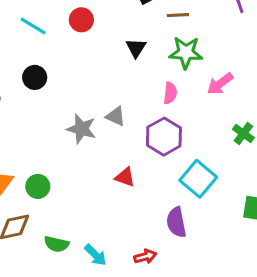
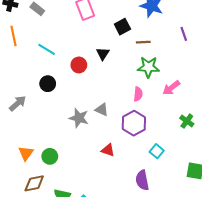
red circle: (81, 20) -> (79, 65), moved
black triangle: (136, 48) -> (103, 54), moved
cyan square: (198, 179) -> (157, 151), size x0.6

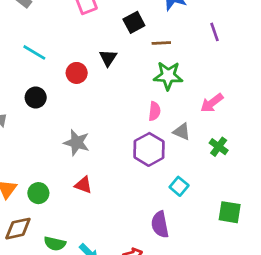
pink arrow: (171, 88) -> (212, 103), moved
gray triangle: (102, 110) -> (182, 132), moved
red triangle: (108, 150) -> (83, 185), moved

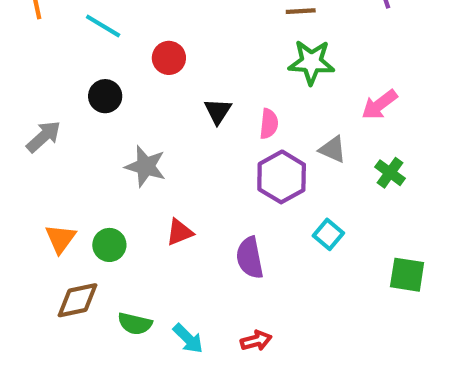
black triangle: (108, 58) -> (218, 111), moved
pink semicircle: (154, 111) -> (269, 124), moved
gray star: (77, 143) -> (146, 166), moved
red triangle: (83, 185) -> (180, 232), turned -42
purple semicircle: (160, 225) -> (250, 258), moved

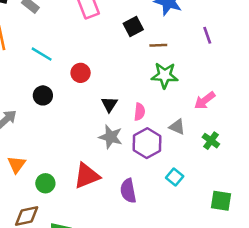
gray star: (146, 166) -> (111, 137), moved
red triangle: (180, 232) -> (87, 176), size x1.6
orange triangle: (60, 239) -> (17, 164), moved

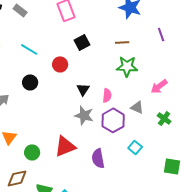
black square: (133, 26) -> (82, 42), moved

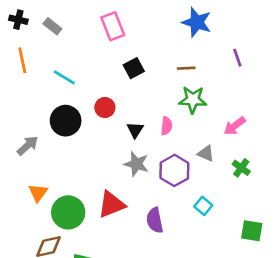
red circle: (60, 64) -> (105, 108), moved
black circle: (30, 82) -> (66, 121), size x1.5
pink semicircle: (107, 95) -> (167, 126), moved
green circle: (32, 152) -> (68, 212), size x1.6

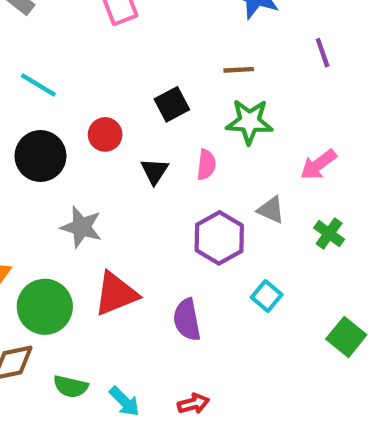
black square: (134, 68) -> (172, 104), moved
gray star: (136, 164) -> (81, 227), moved
green square: (252, 231) -> (346, 337), turned 30

